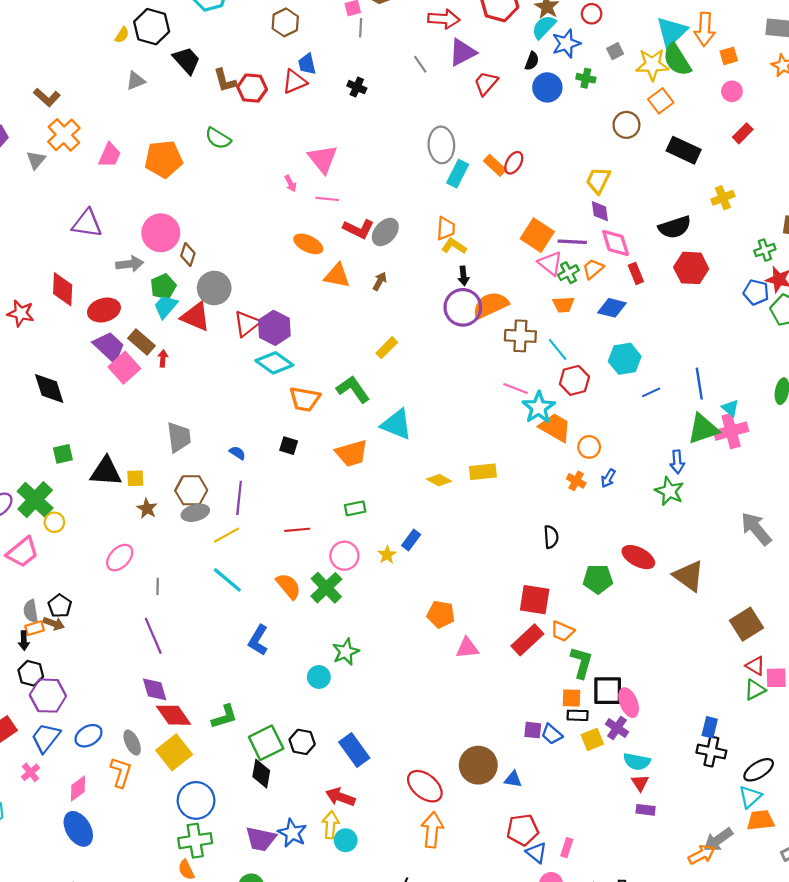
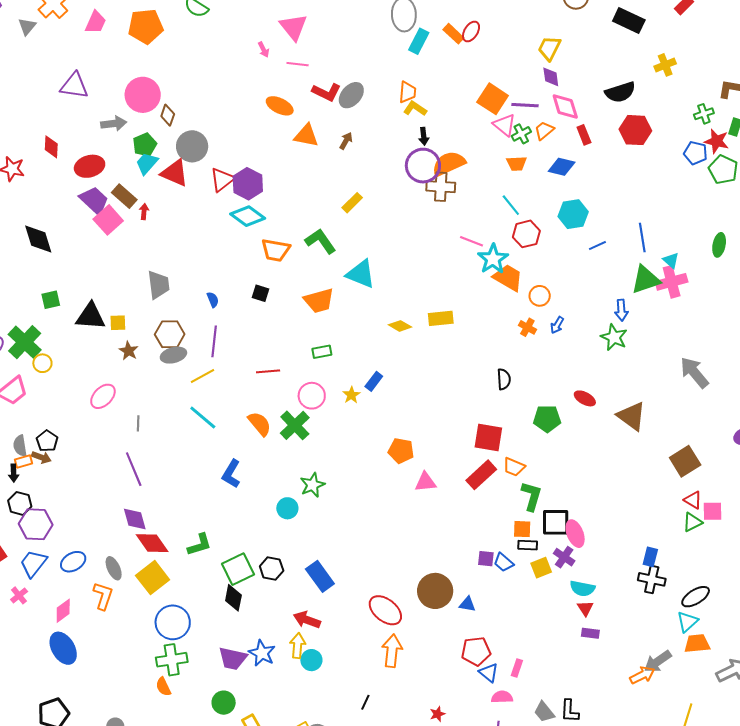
red diamond: (63, 289) -> (51, 147), size x0.7
brown cross: (520, 336) -> (441, 187), moved
blue semicircle: (237, 453) -> (213, 300), turned 35
red ellipse: (638, 557) -> (585, 398), size x0.7

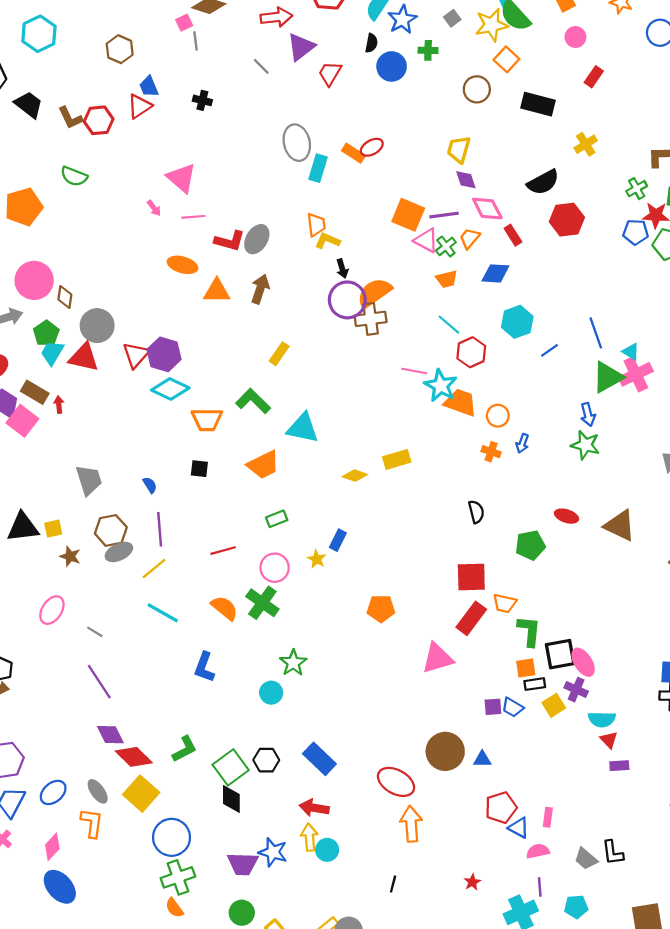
red ellipse: (471, 31) -> (372, 147), turned 40
brown arrow: (346, 141) -> (260, 289), size x1.5
gray line: (138, 423) -> (95, 632), turned -49
pink triangle: (425, 482) -> (438, 658), moved, size x1.4

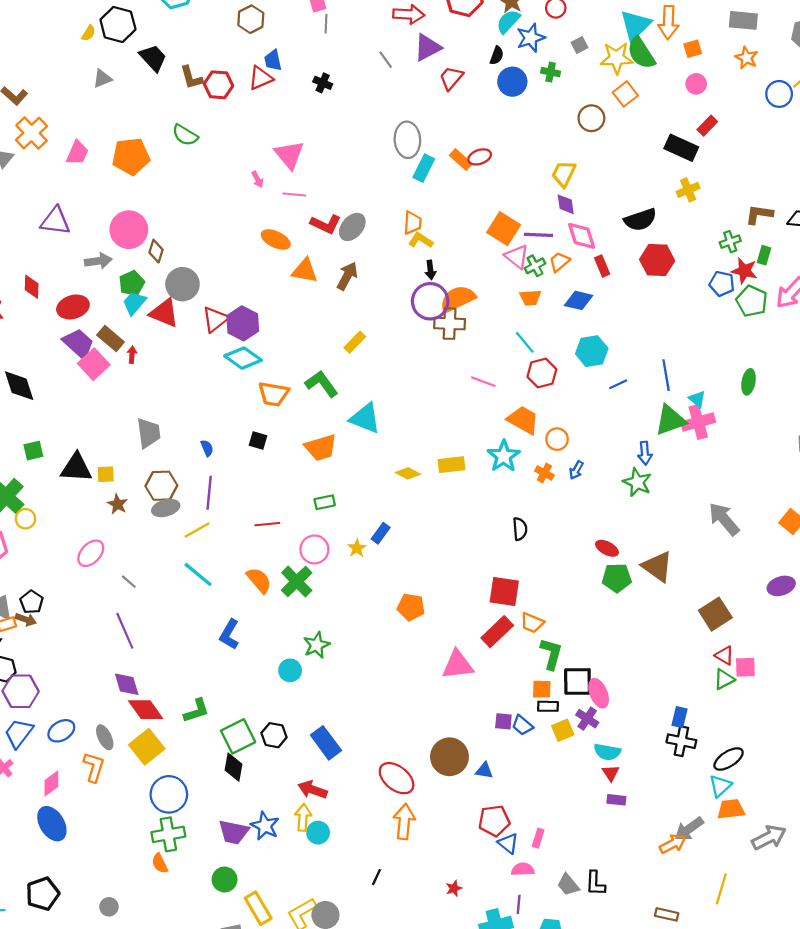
black rectangle: (538, 104) -> (681, 148), moved
cyan star: (441, 386) -> (504, 456), moved
green pentagon: (530, 545) -> (617, 578), moved

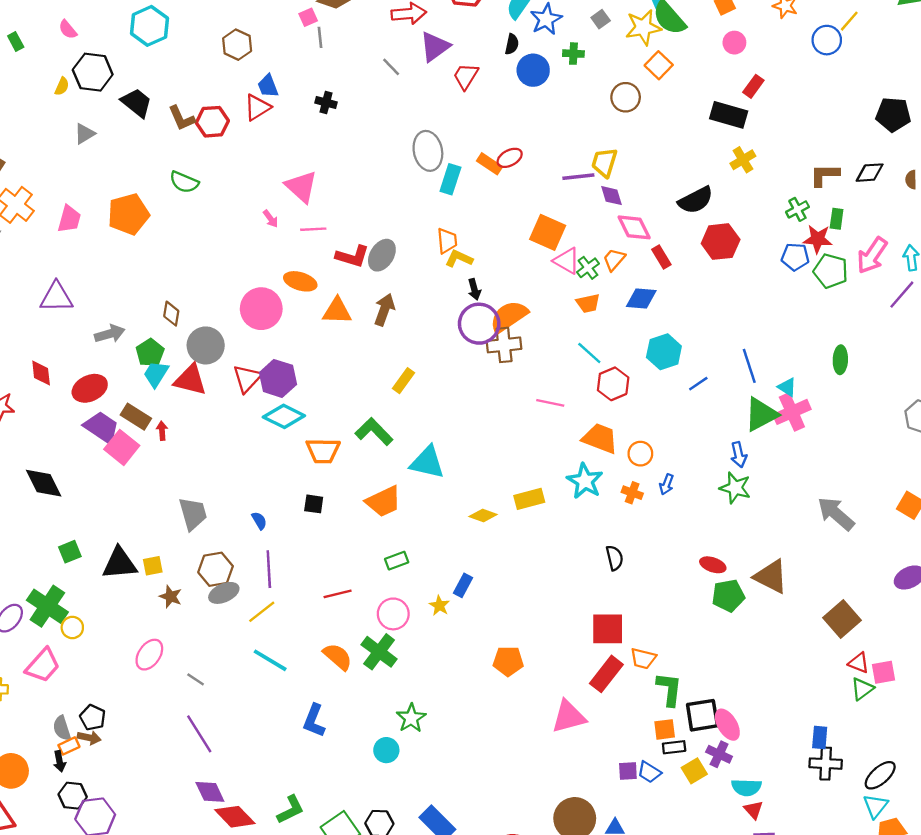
pink circle: (129, 230) -> (261, 309), moved
purple line: (538, 235) -> (578, 177), moved

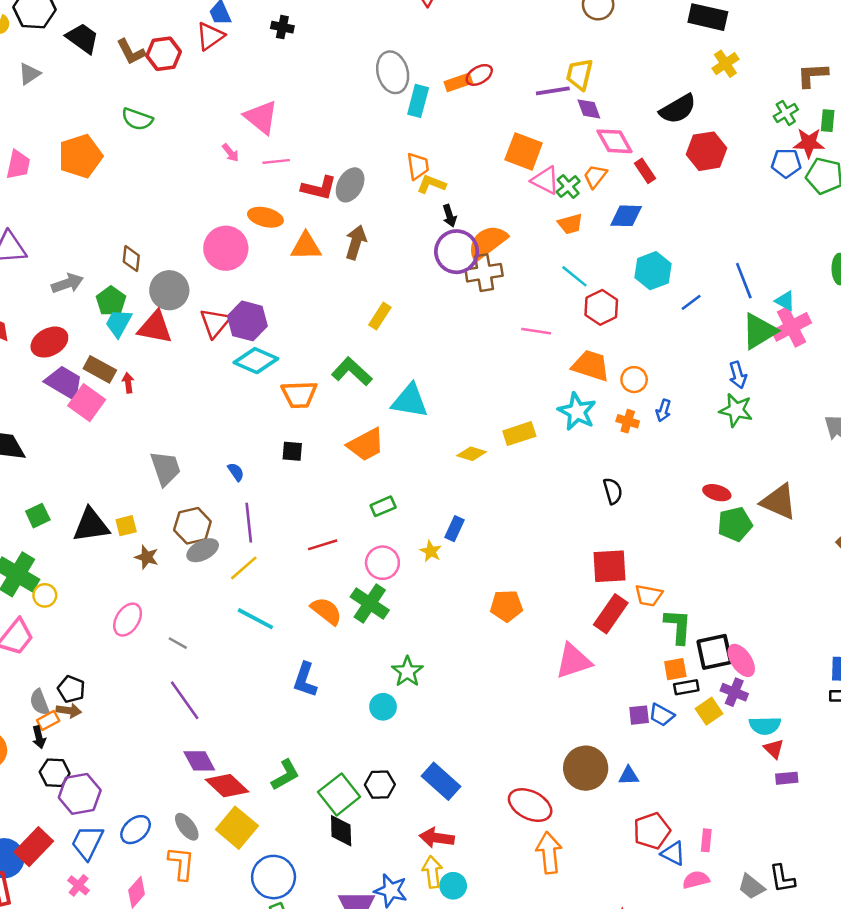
orange rectangle: (490, 164) -> (458, 82), turned -50

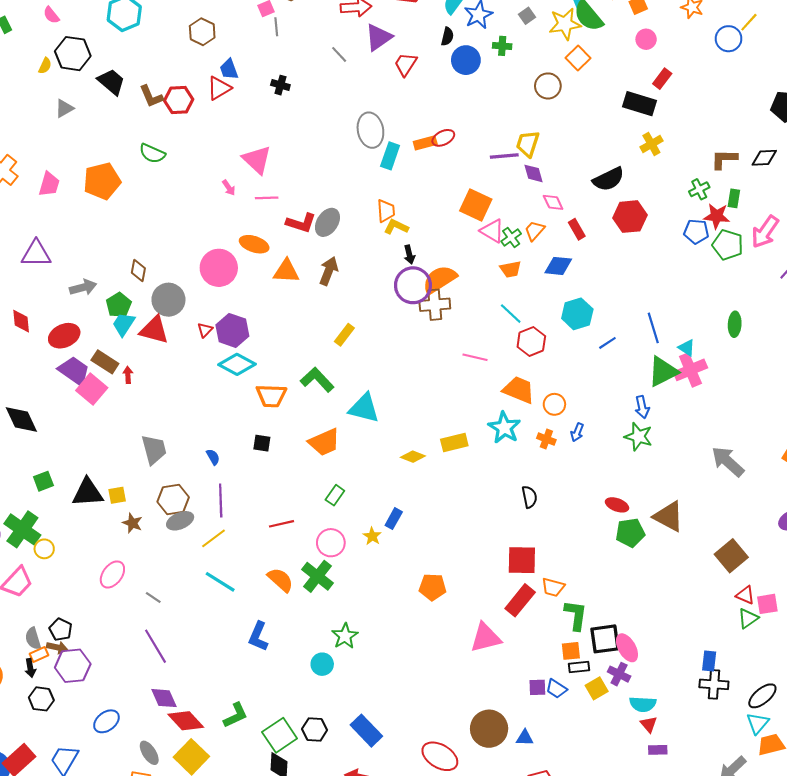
pink diamond: (614, 141) -> (553, 202), size x0.7
red triangle: (215, 323) -> (205, 330), size x0.6
green rectangle: (383, 506) -> (335, 495), turned -36
purple hexagon: (80, 794) -> (73, 666), moved
blue ellipse: (136, 830) -> (106, 721), moved

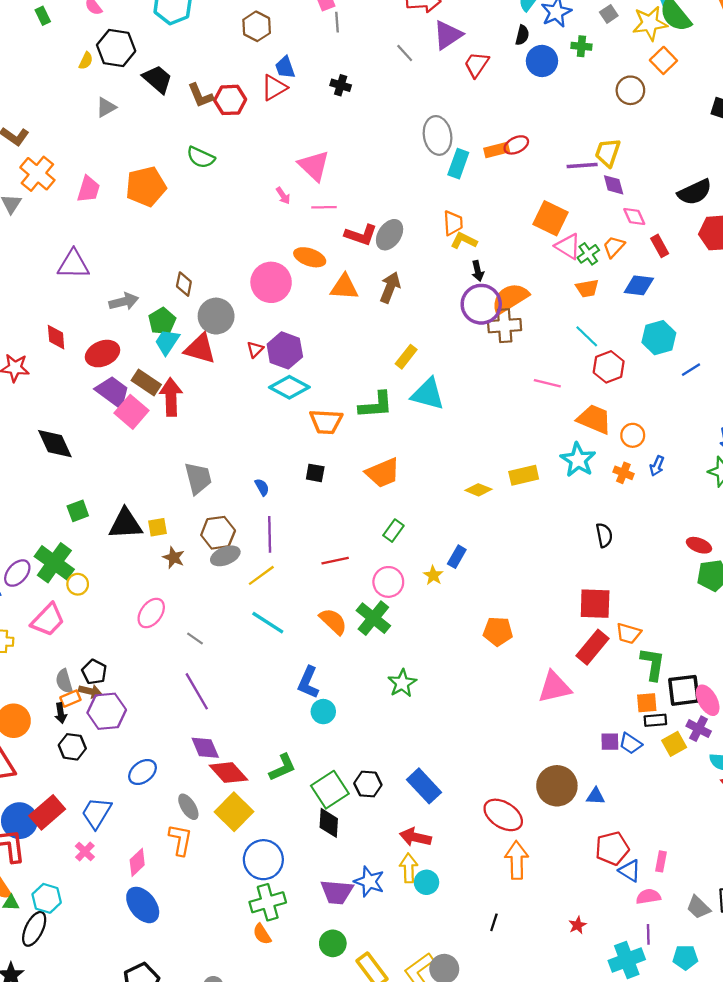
red arrow: (128, 375) -> (171, 397), size x2.0
green L-shape: (317, 380) -> (376, 405), turned 128
cyan triangle: (364, 408) -> (428, 394), moved
cyan circle: (322, 664) -> (323, 712), moved

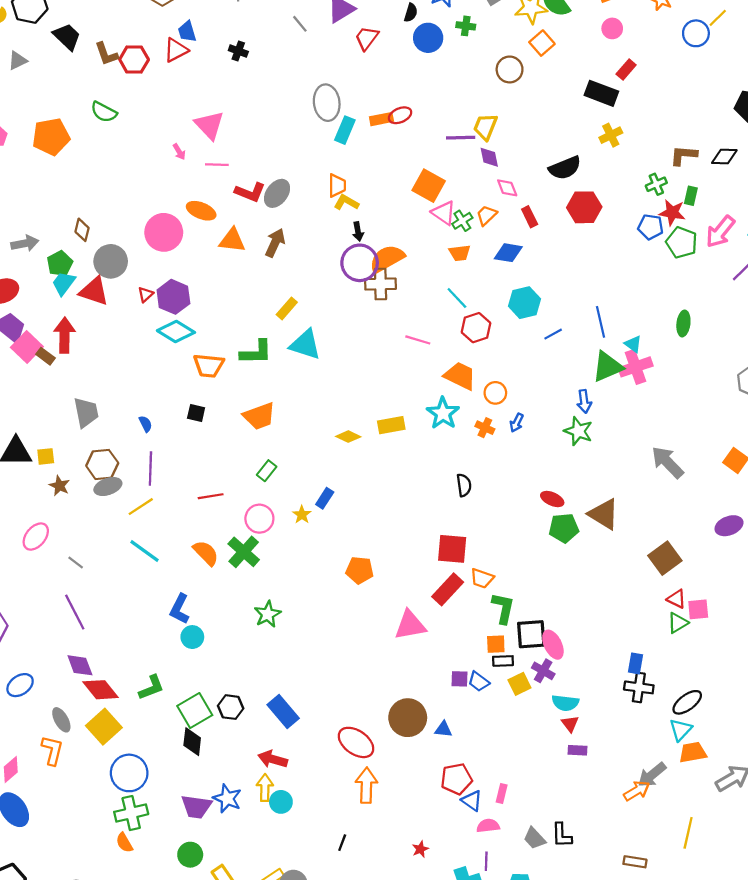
brown rectangle: (146, 382) -> (46, 356), moved, size x0.7

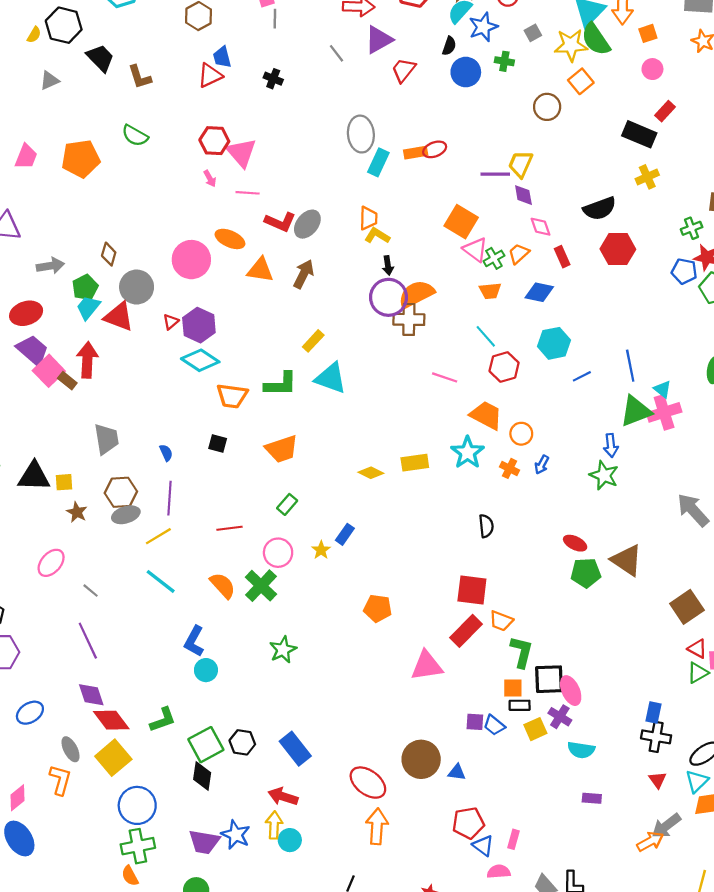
red hexagon: (134, 59) -> (214, 141), moved
red triangle: (570, 724) -> (658, 780), moved

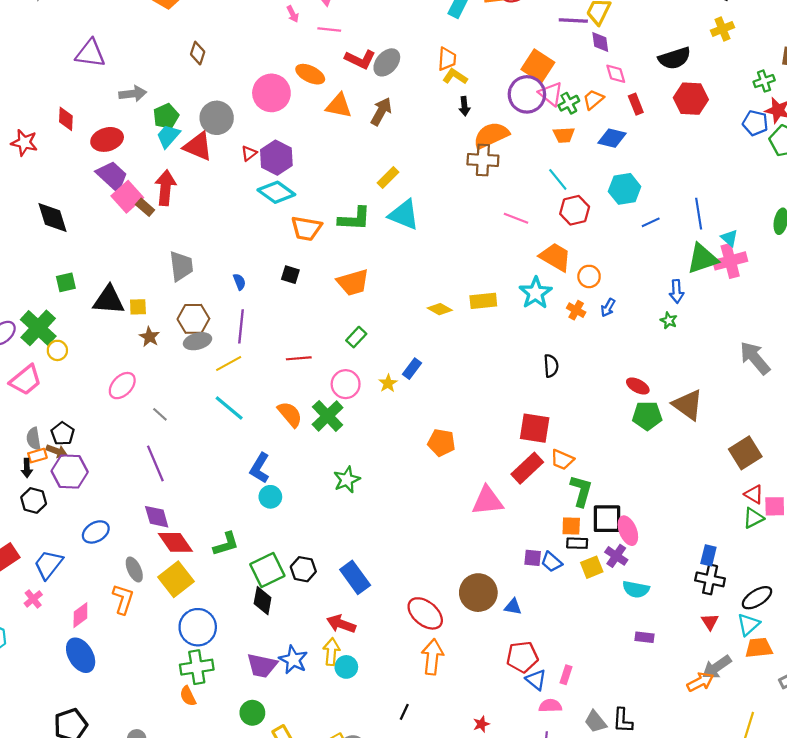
brown diamond: (109, 254) -> (198, 53), moved
purple circle: (389, 297) -> (527, 94), moved
green star: (604, 475) -> (669, 320), size x0.6

